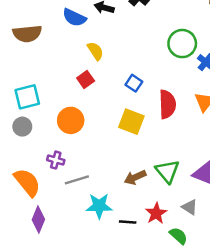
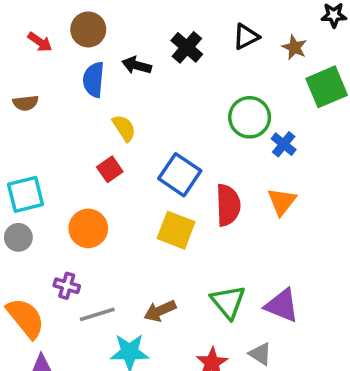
blue semicircle: (74, 18) -> (94, 80), turned 70
brown semicircle: (27, 34) -> (26, 103), size x0.6
blue square: (134, 83) -> (180, 175), size x1.6
brown arrow: (135, 177) -> (160, 311), moved

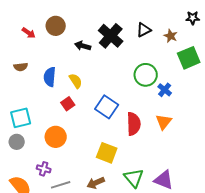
black cross: (187, 47) -> (111, 36), size x1.4
blue semicircle: (94, 80) -> (50, 77), moved
yellow square: (176, 230) -> (107, 153), moved

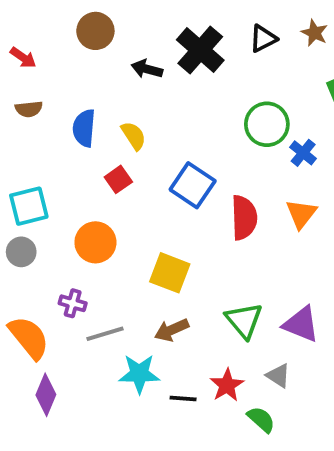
red arrow: (29, 33) -> (23, 58), moved
brown star: (171, 36) -> (314, 33), moved
yellow square: (107, 153) -> (170, 273), moved

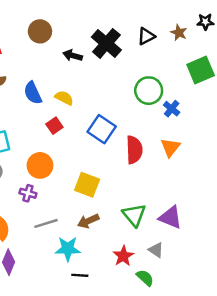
blue semicircle: (84, 128) -> (33, 93), turned -30
yellow semicircle: (134, 136) -> (64, 98), turned -30
purple cross: (73, 303) -> (28, 193), moved
black line: (183, 399) -> (80, 275), moved

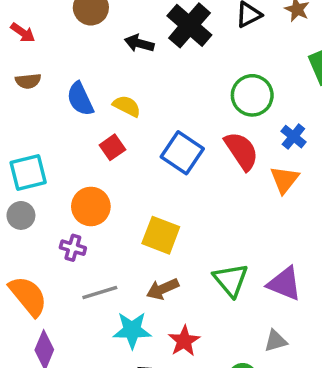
blue cross: (172, 109) -> (293, 137), moved
red semicircle: (134, 150) -> (241, 151), moved, turned -32
gray triangle: (156, 250) -> (276, 341), moved, turned -49
red star: (123, 256) -> (184, 341), moved

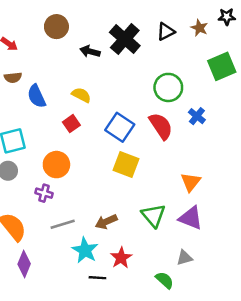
blue semicircle: (80, 99) -> (37, 96), moved
orange triangle: (284, 180) -> (191, 182), moved
yellow square: (161, 235) -> (126, 165), moved
cyan star: (132, 330) -> (85, 250), turned 30

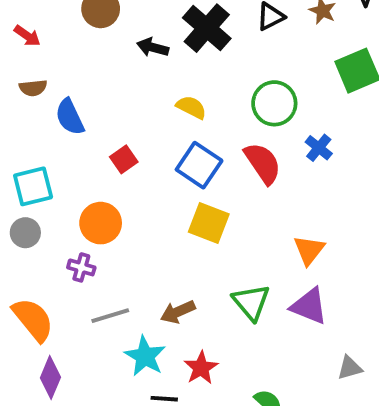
yellow semicircle: (81, 95) -> (191, 107), moved
gray triangle: (184, 258) -> (350, 368), moved

